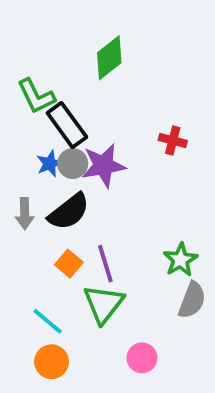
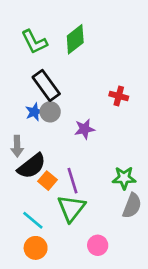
green L-shape: (36, 96) -> (34, 42), moved
purple star: (103, 165) -> (84, 129), moved, size x0.7
black semicircle: (69, 212) -> (32, 166), moved
green star: (180, 260) -> (124, 178), turned 30

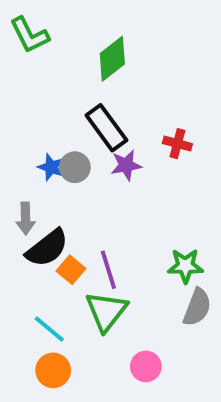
green L-shape: (34, 42) -> (29, 35), moved
black rectangle: (46, 85) -> (106, 128), moved
blue star: (34, 112) -> (51, 167), turned -30
purple star: (84, 129) -> (126, 165), moved

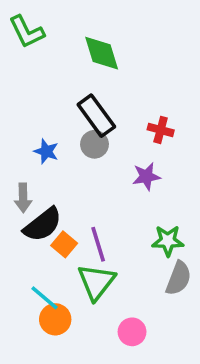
green diamond: (112, 59) -> (102, 53), turned -69
purple star: (126, 165) -> (146, 176), moved
gray circle: (75, 167) -> (94, 144), moved
orange circle: (53, 370) -> (55, 319), moved

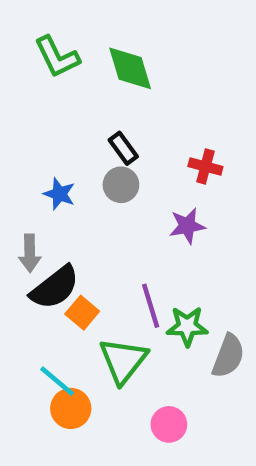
green L-shape: (27, 32) -> (57, 57), moved
black rectangle: (96, 116) -> (123, 148), size x0.6
green star: (168, 241) -> (187, 326), moved
purple line: (98, 244) -> (151, 306), moved

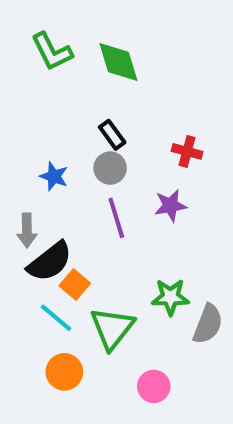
purple line: (151, 306) -> (116, 218), moved
cyan line: (57, 381) -> (56, 318), moved

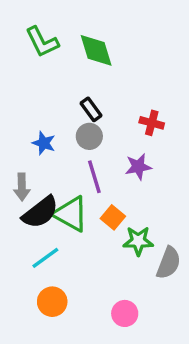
orange square: (75, 285) -> (113, 217), moved
cyan line: (56, 318) -> (45, 258), turned -76
green triangle: (112, 328) -> (71, 214), moved, turned -39

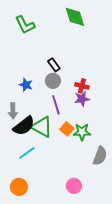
green diamond: (96, 50) -> (75, 17), moved
red cross: (152, 123) -> (82, 86), moved
green star: (138, 241) -> (82, 132), moved
orange circle: (52, 302) -> (19, 187), moved

